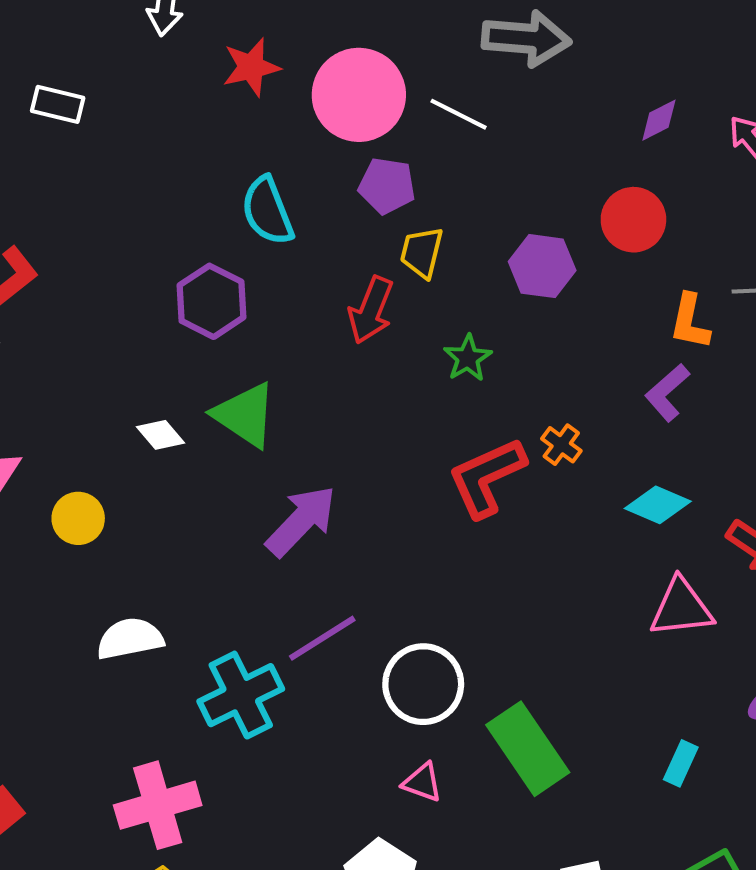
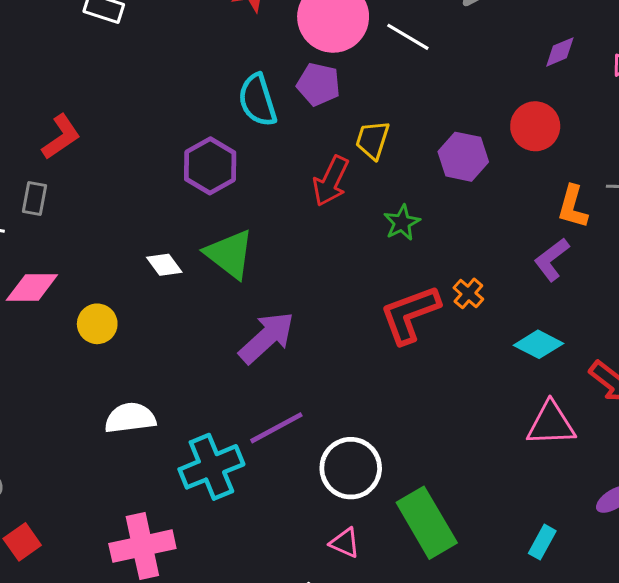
purple pentagon: (387, 186) -> (319, 84), moved

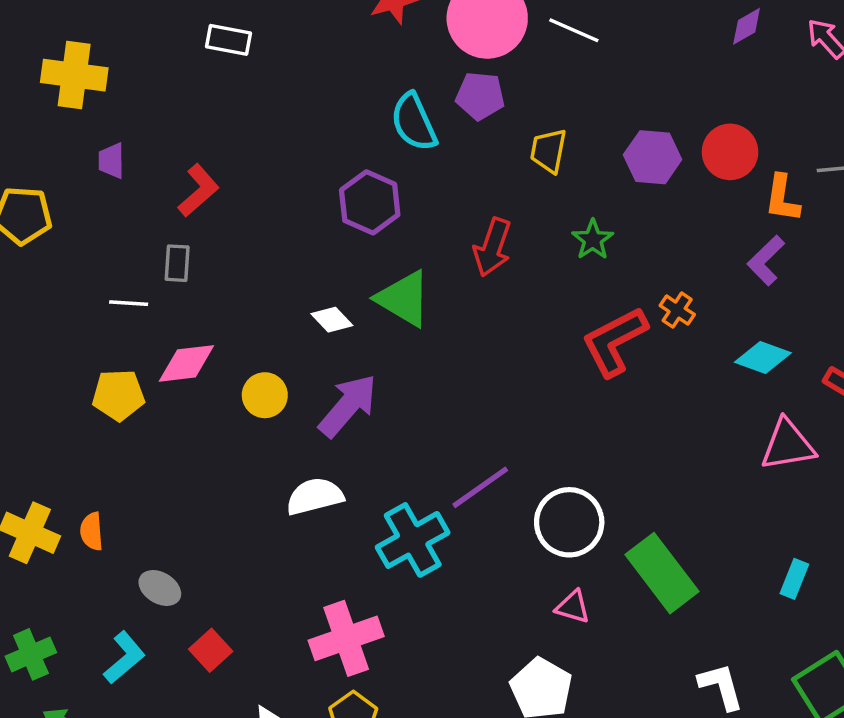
red circle: (535, 126) -> (730, 152), moved
red arrow: (331, 181) -> (492, 247), moved
purple arrow: (267, 338) -> (348, 406), moved

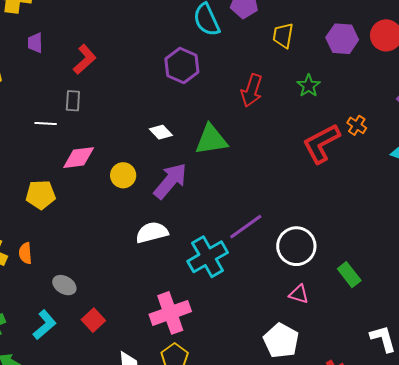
green triangle: (404, 299) -> (211, 140), moved, turned -39
yellow pentagon: (118, 395) -> (41, 195), moved
green rectangle: (662, 573) -> (349, 275), size x0.6

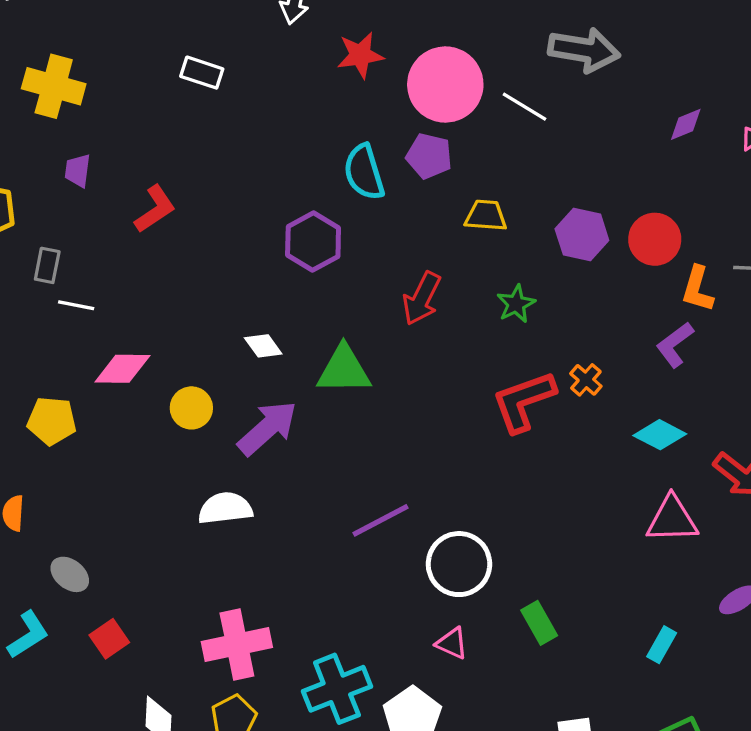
yellow trapezoid: (283, 35) -> (486, 216), turned 76
gray rectangle: (73, 101) -> (47, 265), moved
cyan cross: (208, 257) -> (337, 689), moved

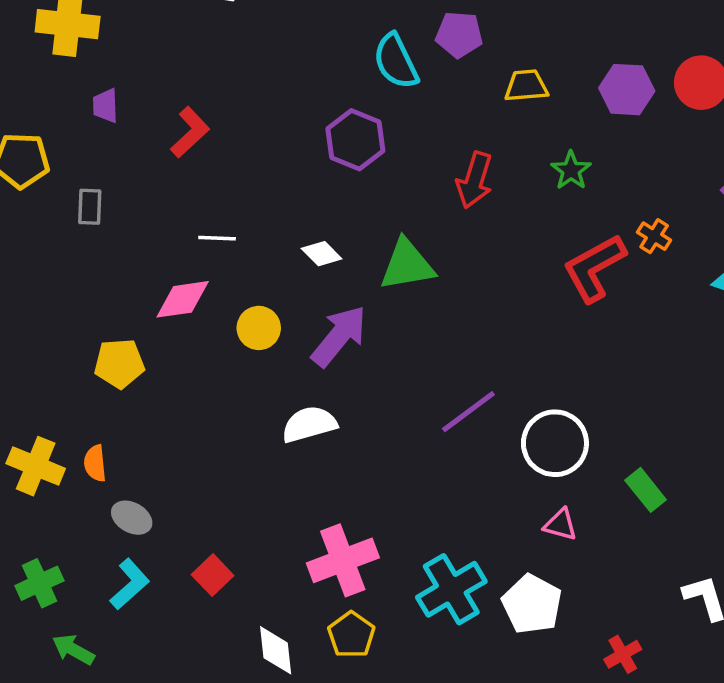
white line: (76, 305) -> (217, 238), moved
gray ellipse: (70, 574) -> (132, 518), moved

